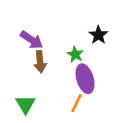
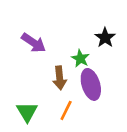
brown arrow: (40, 62) -> (60, 78), moved
orange line: (77, 103) -> (66, 110), moved

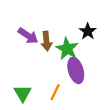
green star: (80, 58) -> (67, 49), size x1.5
brown arrow: (60, 78) -> (46, 41), moved

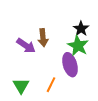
purple arrow: (28, 36) -> (26, 46), moved
green star: (67, 49) -> (78, 46), moved

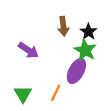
brown arrow: (43, 38) -> (63, 26), moved
purple ellipse: (70, 65) -> (76, 71), turned 45

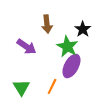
brown arrow: (63, 26) -> (47, 24), moved
green star: (85, 50) -> (67, 47), moved

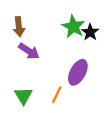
brown arrow: (47, 24) -> (19, 27), moved
green star: (67, 47) -> (73, 27), moved

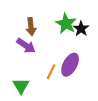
brown arrow: (19, 27) -> (31, 27), moved
orange line: (57, 95) -> (51, 72), moved

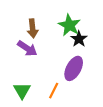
black star: (81, 29) -> (79, 39), moved
orange line: (51, 72) -> (54, 91), moved

